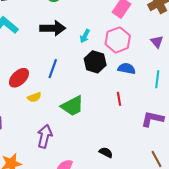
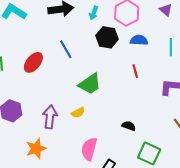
blue line: (53, 69) -> (66, 49), turned -42
yellow semicircle: (34, 97) -> (78, 113), moved
purple arrow: (45, 136) -> (50, 117), moved

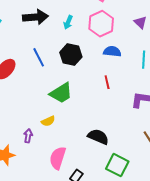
black hexagon: (107, 37) -> (71, 55), moved
purple arrow: (50, 117) -> (28, 136), moved, size x0.6
black semicircle: (129, 126) -> (98, 137), size x1.5

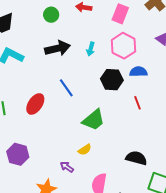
black hexagon: (71, 55) -> (112, 80), moved
purple arrow: (28, 136) -> (67, 167), turned -56

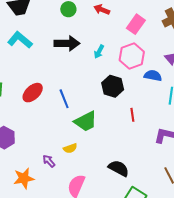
blue semicircle: (138, 72) -> (153, 76), moved
blue line: (66, 88) -> (64, 99), moved

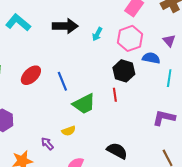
black hexagon: (113, 86) -> (124, 71), moved
red line: (132, 115) -> (115, 95), moved

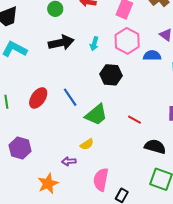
black hexagon: (124, 71) -> (111, 75), moved
red line: (115, 95) -> (135, 120), moved, turned -40
purple arrow: (47, 144) -> (69, 161), turned -40
black semicircle: (117, 151) -> (155, 147), moved

